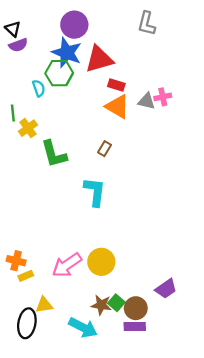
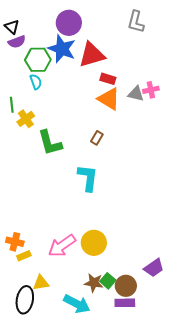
green hexagon: (59, 73) -> (38, 60), moved

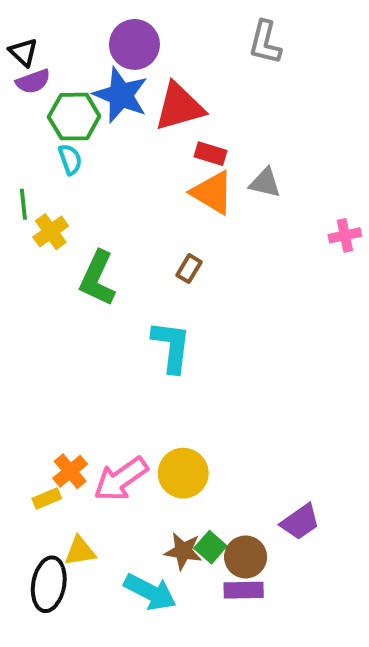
pink cross: (151, 90) -> (345, 235), moved
green L-shape: (50, 143) -> (97, 278), turned 40
orange cross: (15, 242) -> (70, 471), moved, turned 36

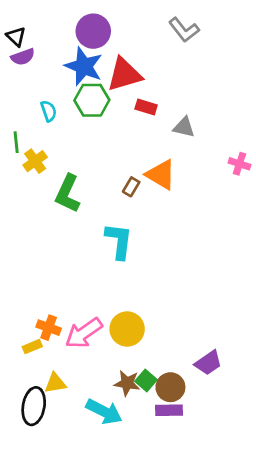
gray L-shape: (265, 42) -> (184, 30), turned -52
green hexagon: (74, 117) -> (92, 100), moved
orange triangle: (212, 193) -> (161, 175), moved
pink cross: (345, 235) -> (239, 164), turned 30
orange cross: (70, 471) -> (49, 328), turned -30

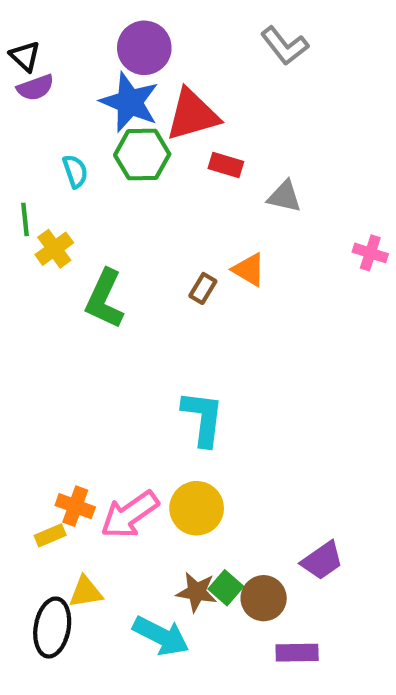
orange triangle: (161, 175) -> (249, 270), size x0.7
cyan L-shape: (119, 241) -> (203, 418), moved
purple rectangle: (169, 410) -> (297, 653), moved

